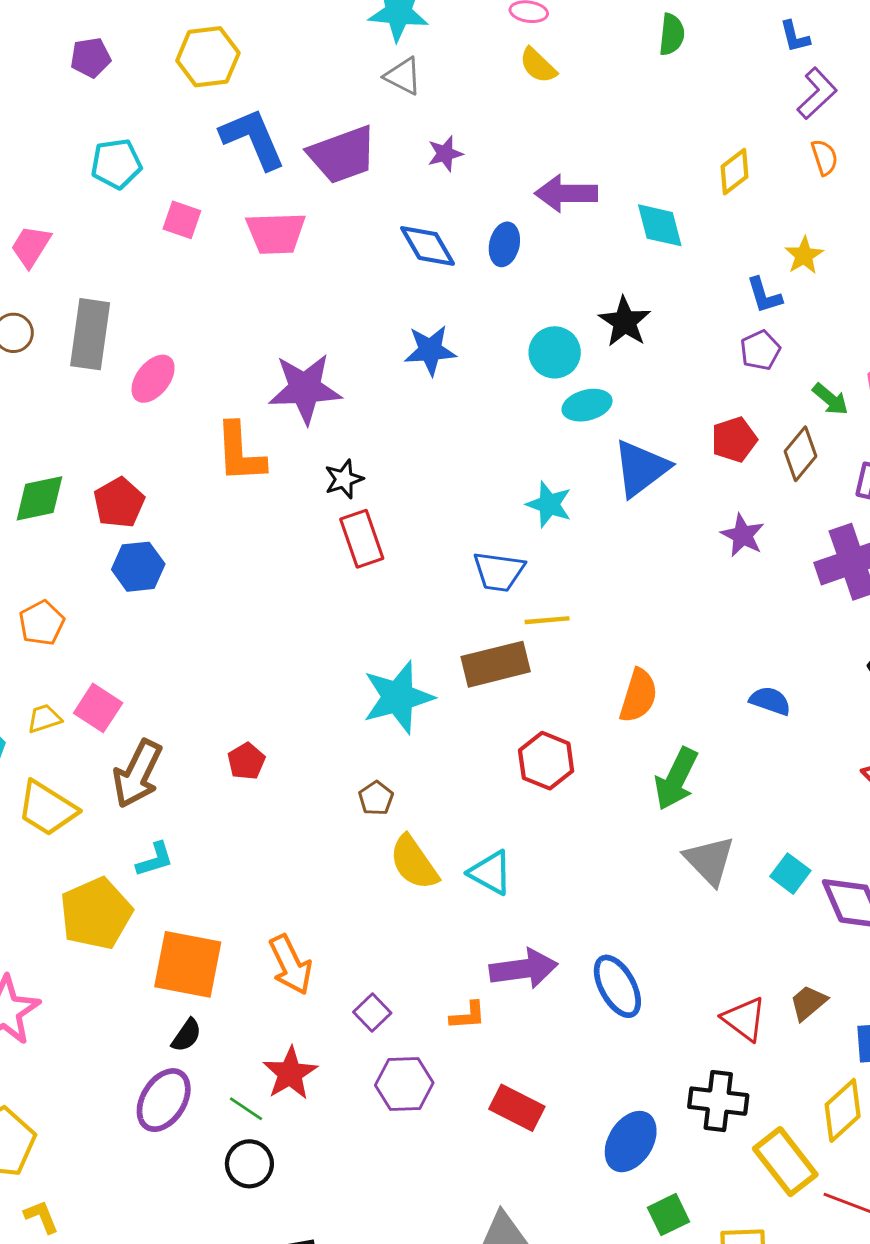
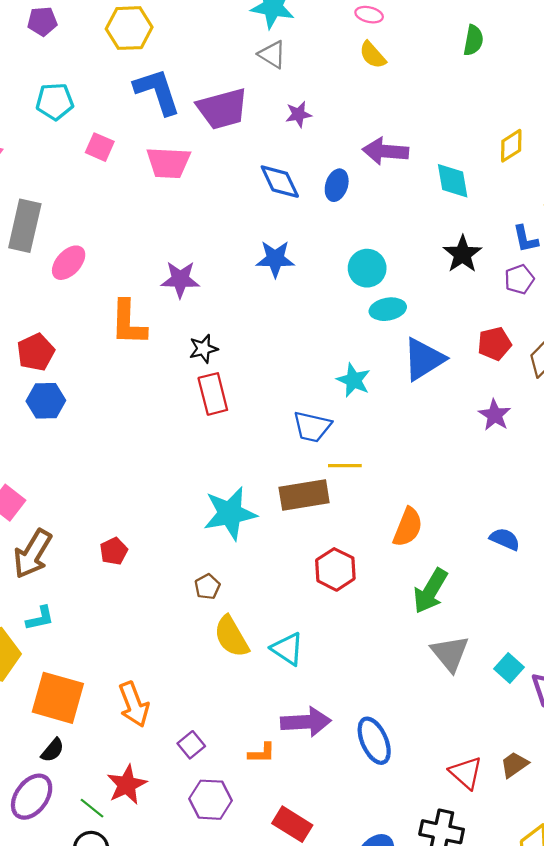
black star: (625, 322) -> (462, 254), moved
purple star: (305, 389) -> (180, 279), size x0.7

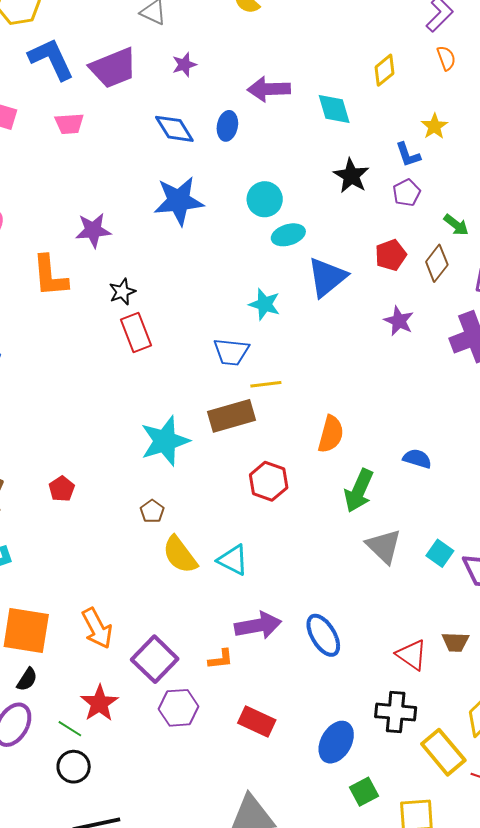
pink trapezoid: (168, 163) -> (69, 124), size x0.7
blue star: (275, 259) -> (179, 201), size x1.4
blue semicircle: (505, 539) -> (417, 459), moved
purple square: (191, 745) -> (155, 659), size x1.8
brown trapezoid: (514, 765) -> (455, 642), turned -136

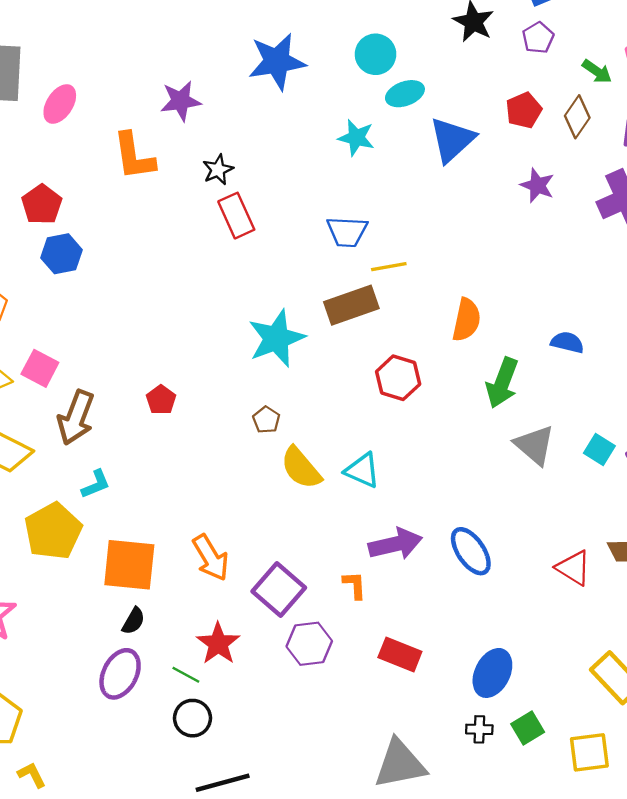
cyan star: (265, 304) -> (356, 138), moved
orange L-shape: (221, 659) -> (355, 585), turned -84
black cross: (396, 712) -> (479, 729), moved, size x0.6

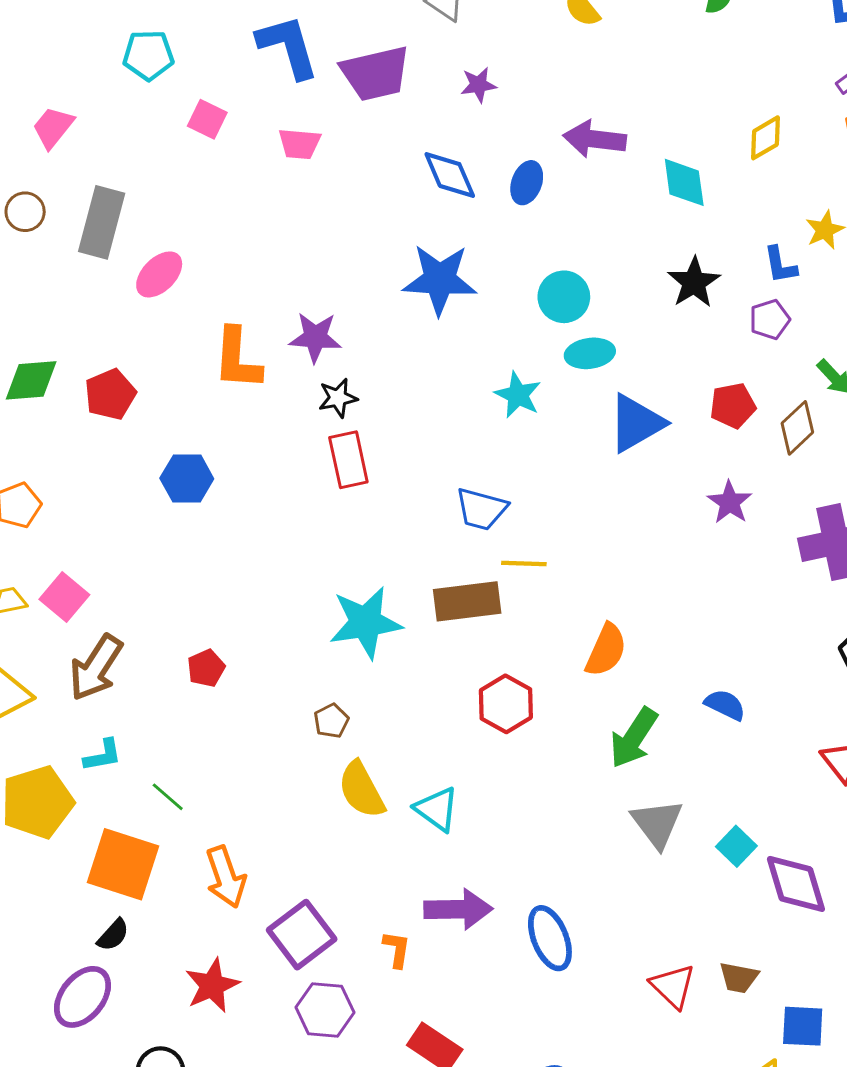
purple star: (181, 101) -> (315, 337), moved
blue hexagon: (62, 254) -> (187, 479), moved
green line: (186, 675) -> (168, 797), moved

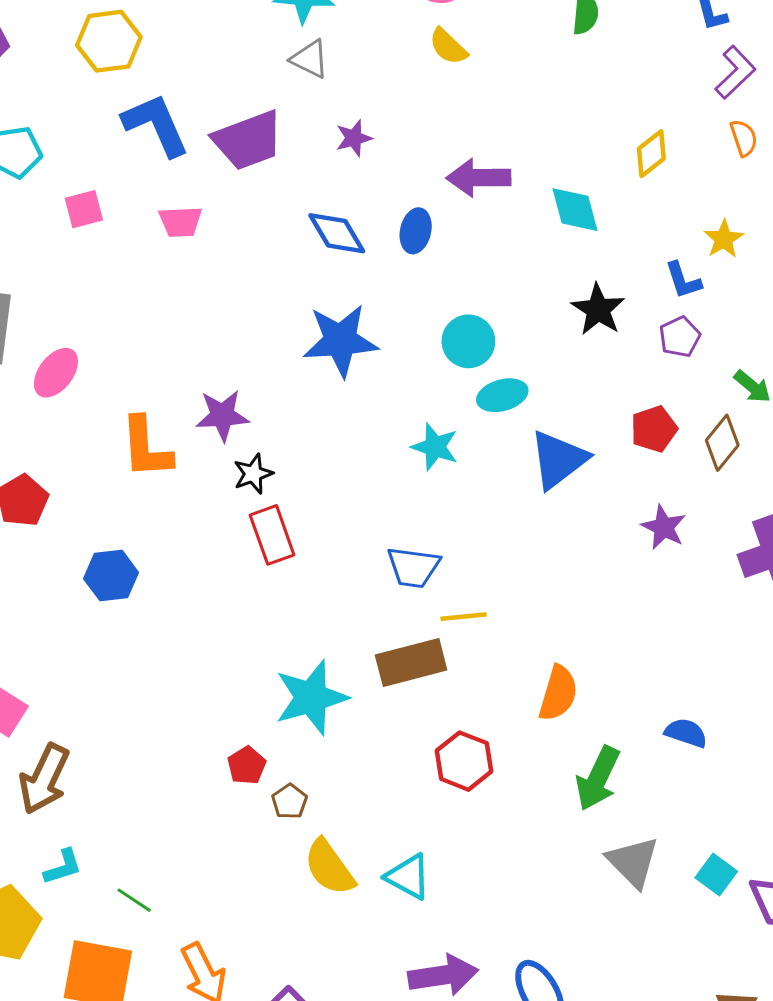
pink square: (207, 119) -> (84, 209), turned -33
red pentagon: (206, 668) -> (247, 765), moved

